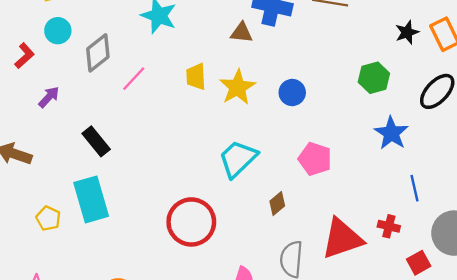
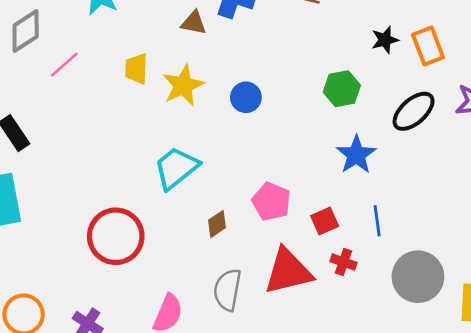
pink pentagon: (315, 159) -> (271, 201), moved
red square: (419, 263) -> (325, 221), moved

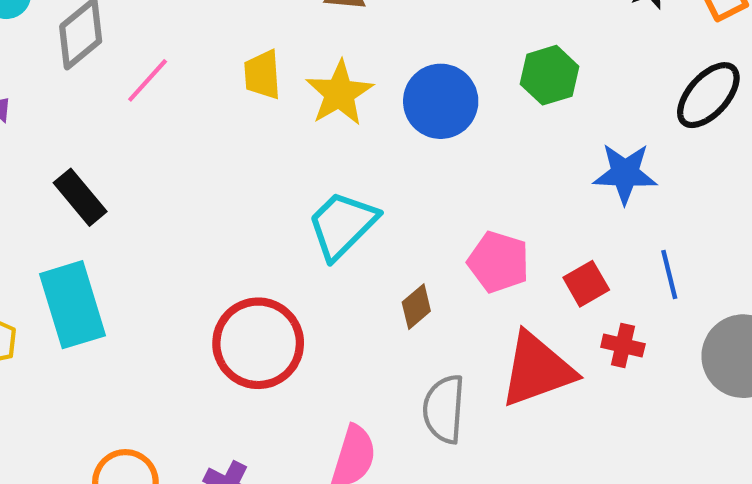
green hexagon: (342, 89) -> (549, 75), moved
blue circle: (246, 97) -> (441, 101), size x1.5
blue star: (356, 155) -> (625, 174), turned -30

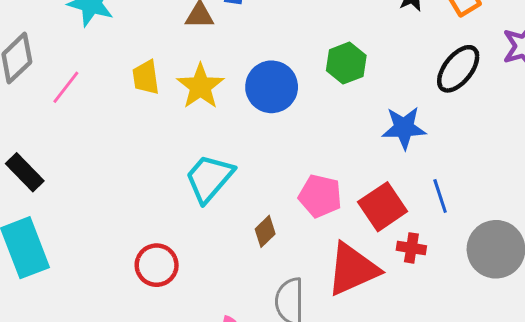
red square: (586, 284) -> (383, 207), size x1.5
red circle: (258, 343) -> (157, 265), size x0.7

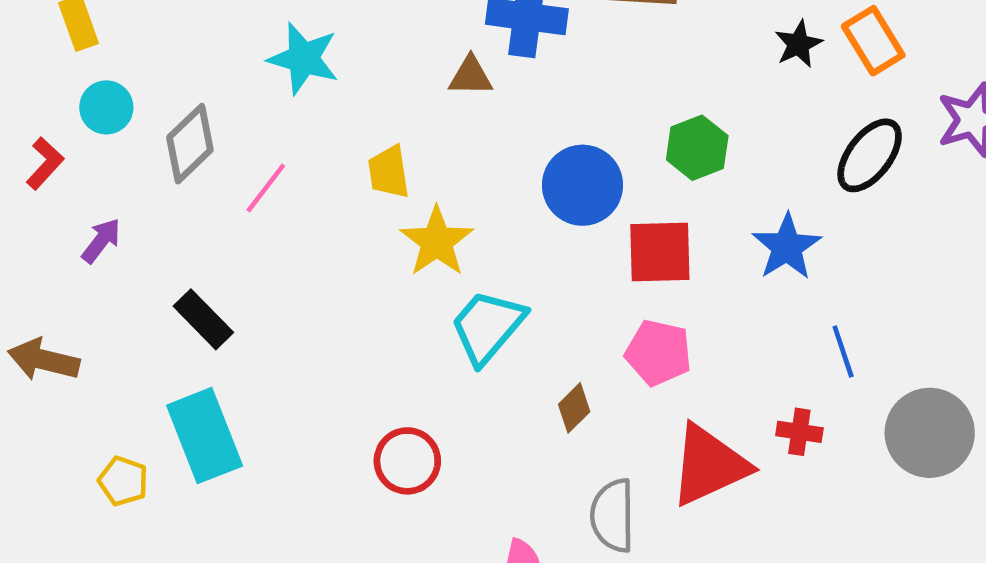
yellow star: (200, 86) -> (437, 242), moved
blue star: (404, 128) -> (787, 247), turned -30
red square: (383, 207) -> (660, 252), moved, turned 33

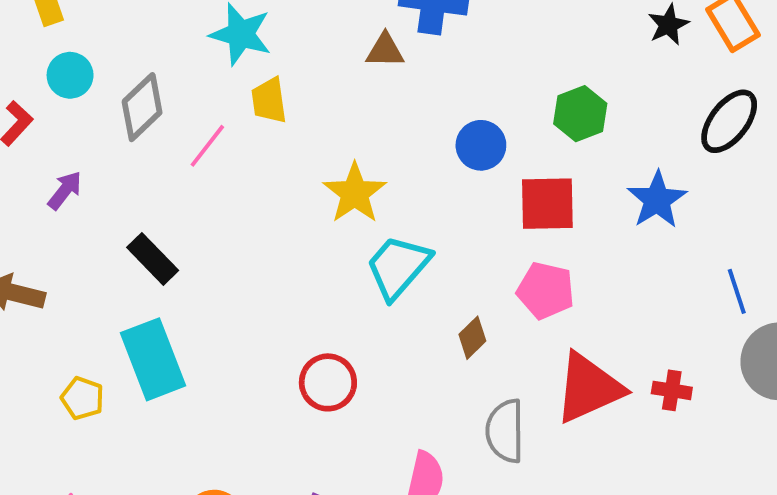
yellow trapezoid: (389, 172) -> (269, 100), moved
blue circle: (583, 185) -> (481, 145), size x0.7
blue line: (843, 351) -> (737, 291), moved
red cross: (799, 432) -> (672, 390), moved

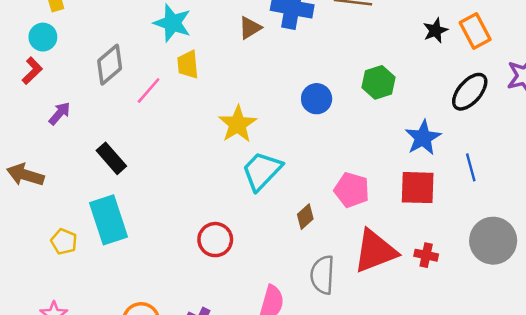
brown triangle: (385, 50) -> (250, 28), moved, turned -35
cyan circle: (70, 75) -> (43, 37), moved
red square: (547, 204) -> (418, 188), moved
blue line: (737, 291) -> (471, 167), moved

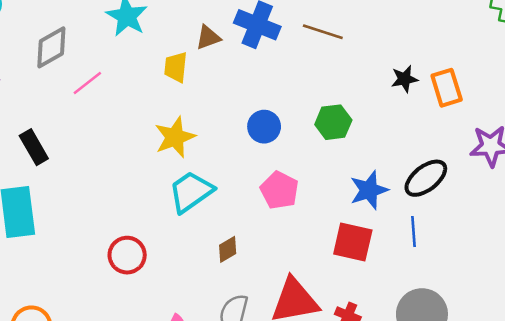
yellow trapezoid: (188, 65) -> (176, 67), moved
black ellipse: (470, 92) -> (426, 178), moved
pink pentagon: (352, 190) -> (279, 190), moved

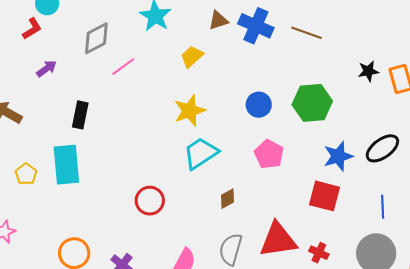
brown triangle: (208, 37) -> (218, 20), moved
yellow trapezoid: (176, 67) -> (192, 57), turned 40
green hexagon: (333, 122) -> (312, 103), size x1.4
black rectangle: (34, 147) -> (80, 115), turned 40
blue line: (413, 232) -> (383, 207), moved

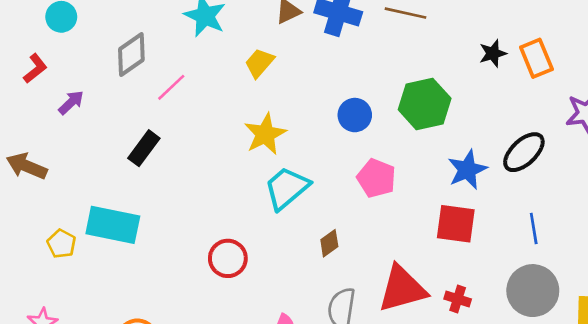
red L-shape: (32, 29) -> (35, 68), moved
black rectangle: (80, 115) -> (144, 148), moved, turned 32
cyan rectangle: (66, 165) -> (113, 225), turned -66

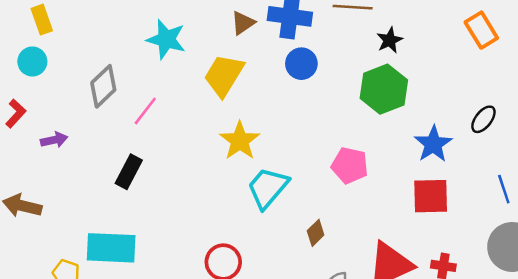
black star: (493, 53) -> (390, 40), moved
yellow trapezoid: (259, 63) -> (224, 75), size x1.5
purple arrow: (71, 102) -> (54, 140), turned 40
blue circle: (355, 115) -> (301, 64), moved
black ellipse: (524, 152) -> (483, 119), size x0.7

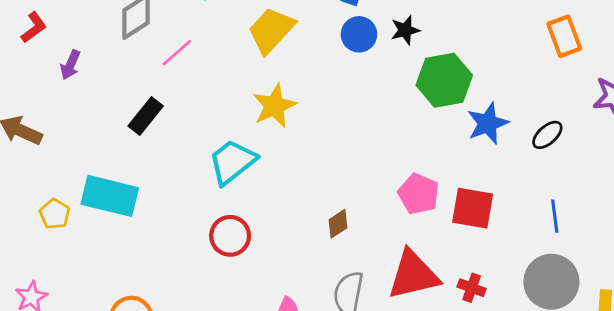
black star: (390, 40) -> (405, 30), moved
purple arrow: (54, 140) -> (70, 65), turned 115
blue star: (433, 144) -> (488, 123), moved
pink pentagon: (350, 165) -> (419, 194), moved
cyan trapezoid: (268, 188) -> (232, 162), moved

